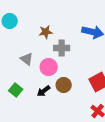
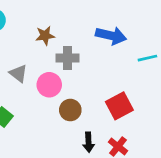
black arrow: (44, 91) -> (89, 142), moved, turned -56

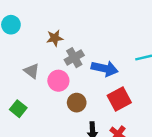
blue arrow: (111, 36) -> (105, 69), moved
gray cross: (67, 58) -> (74, 58), turned -30

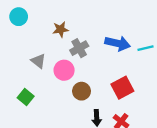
blue arrow: (105, 69) -> (118, 43), moved

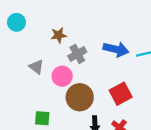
brown circle: (82, 91) -> (80, 97), size x1.5
green square: (26, 97) -> (42, 118), moved, turned -35

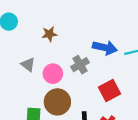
gray cross: (77, 54) -> (80, 65), moved
brown circle: (80, 97) -> (57, 102), moved

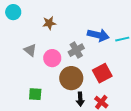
brown circle: (57, 102) -> (71, 78), moved

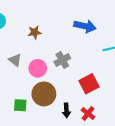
blue arrow: (98, 35) -> (85, 26), moved
brown circle: (71, 78) -> (44, 94), moved

